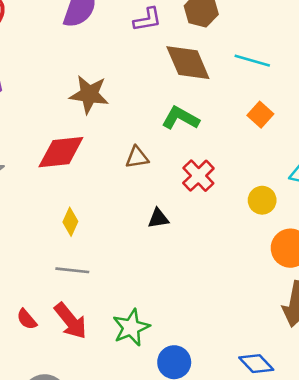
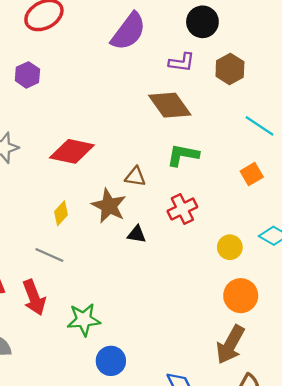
brown diamond: (188, 63) -> (170, 105), moved, turned -30
brown star: (89, 94) -> (109, 206), moved
green L-shape: (180, 118) -> (183, 155), turned -36

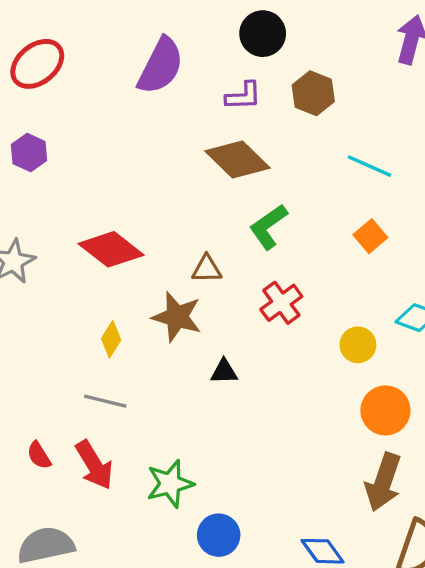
red diamond: (72, 151) -> (111, 249), turned 36
green L-shape: (183, 155) -> (268, 227), turned -36
black triangle: (137, 234) -> (224, 372), moved

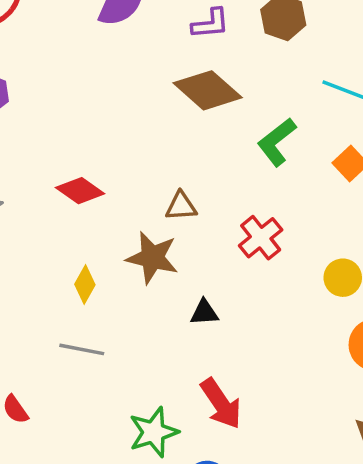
green L-shape: (268, 227) -> (277, 142), moved
red diamond: (111, 249) -> (80, 191), size x0.7
red arrow: (94, 465) -> (221, 404), moved

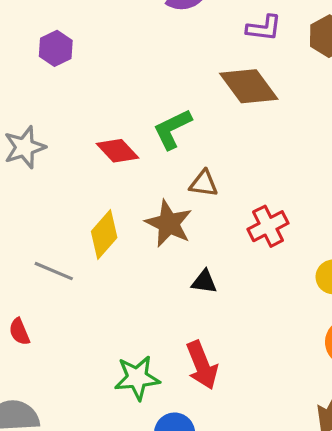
green L-shape: (277, 142) -> (172, 129), moved
yellow diamond: (85, 284) -> (104, 235), size x1.4
gray line: (82, 349) -> (54, 271), moved

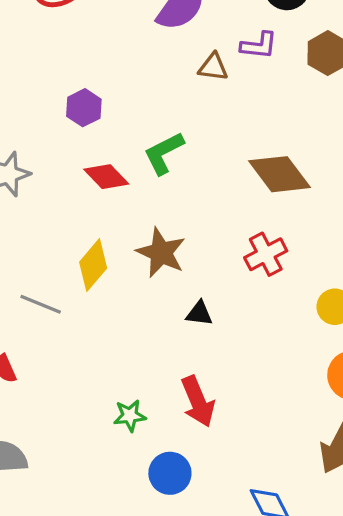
purple hexagon: (56, 48) -> (84, 108), moved
brown diamond: (249, 86) -> (280, 174), moved
brown triangle: (204, 184) -> (213, 67), moved
green star: (137, 378) -> (130, 416), size x0.7

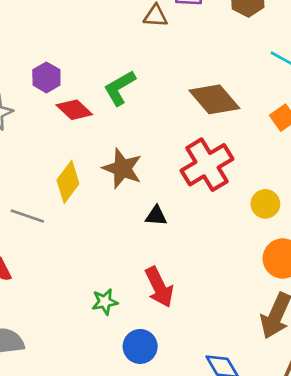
purple hexagon: (84, 108) -> (46, 77), moved
red cross: (266, 254) -> (207, 165), size x1.5

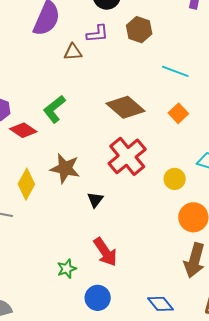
black triangle: (156, 216) -> (95, 200), turned -48

